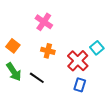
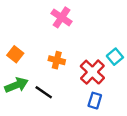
pink cross: (44, 22) -> (62, 17), moved
green arrow: (14, 72) -> (16, 85), turned -78

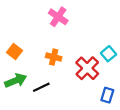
black line: (44, 92) -> (41, 87), turned -60
blue rectangle: (95, 101) -> (107, 95), moved

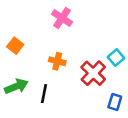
orange square: (15, 51) -> (15, 46), moved
black line: (41, 87) -> (44, 94), turned -54

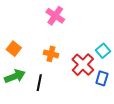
orange square: (15, 46) -> (14, 49), moved
blue rectangle: (115, 102) -> (102, 78), moved

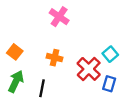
green arrow: (15, 76) -> (16, 81), turned -42

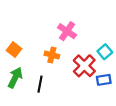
pink cross: (59, 17) -> (67, 31), moved
blue rectangle: (109, 84) -> (104, 80), turned 64

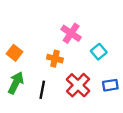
cyan square: (105, 52) -> (99, 52), moved
red cross: (84, 66) -> (78, 85), moved

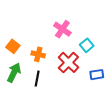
orange cross: (55, 59) -> (38, 54), moved
red cross: (78, 85) -> (68, 62), moved

